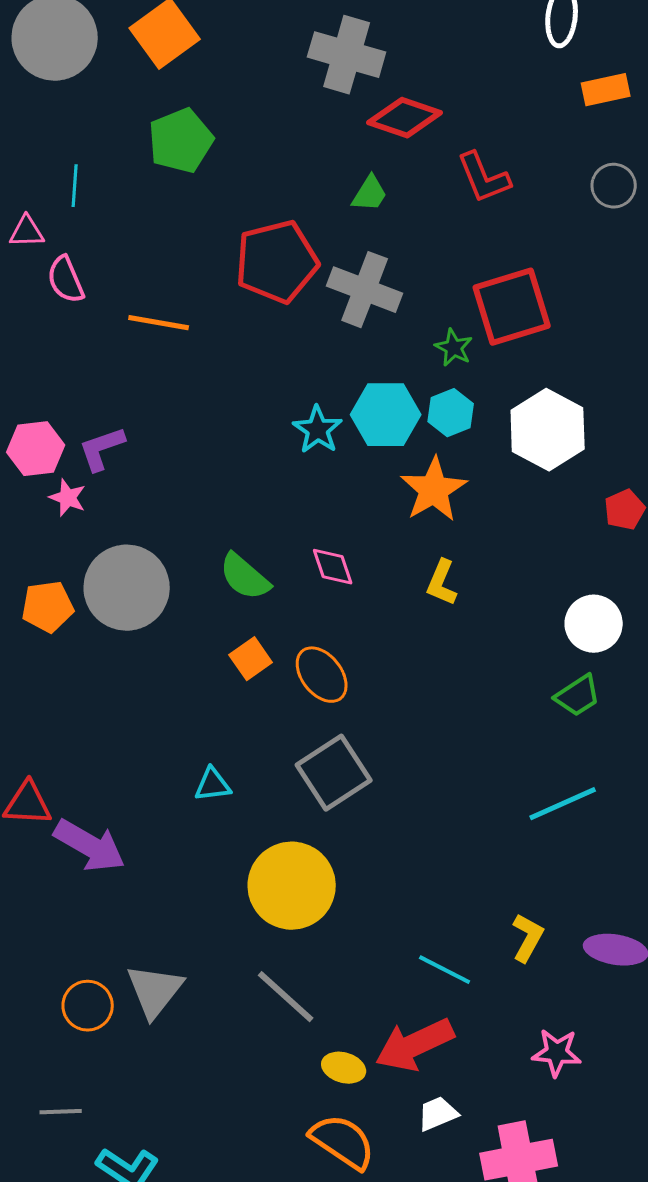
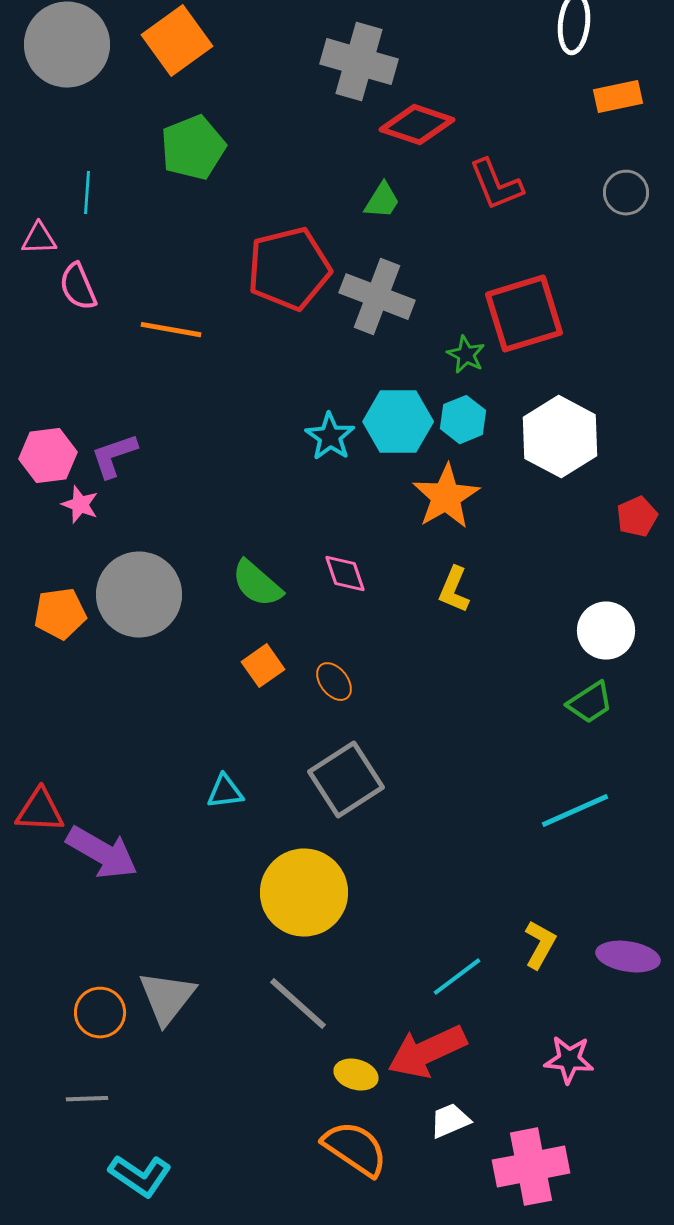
orange ellipse: (322, 675) -> (334, 682), size x0.7
cyan line: (445, 970) -> (457, 977), turned -64
gray line: (61, 1112) -> (87, 1099), moved

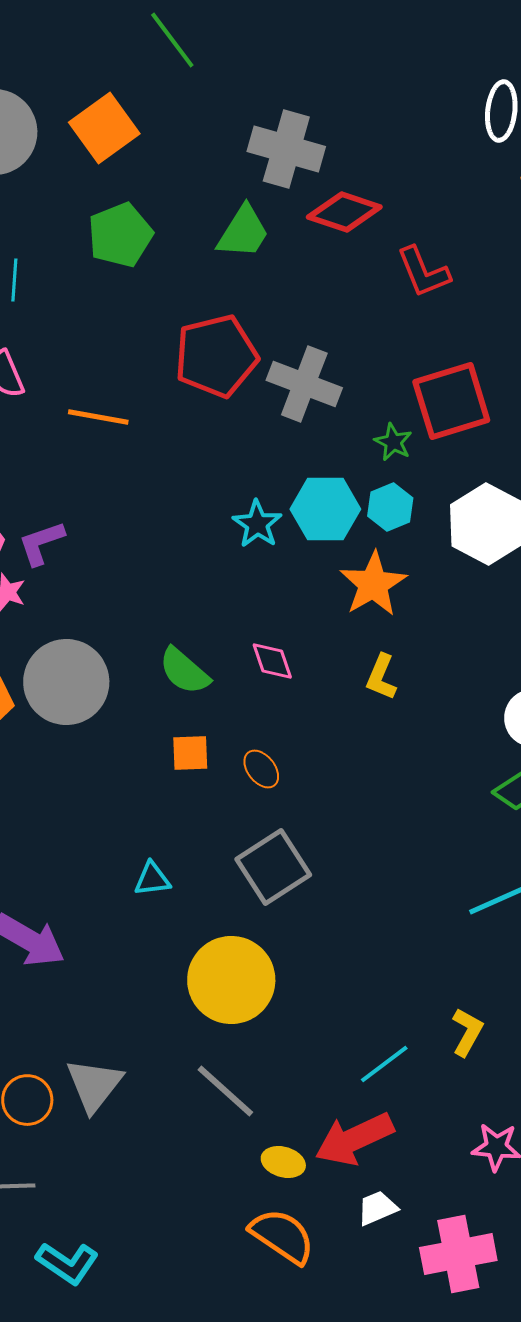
green trapezoid: (382, 201) -> (243, 232), moved, size x1.5
orange square: (263, 666) -> (190, 753), turned 33

